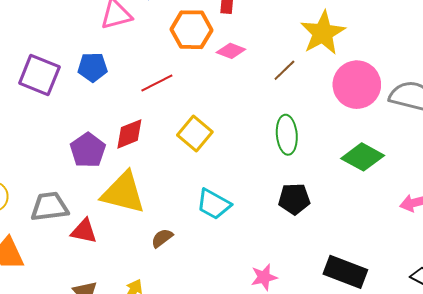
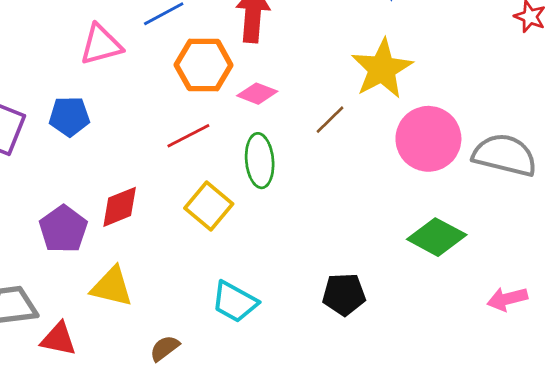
red line: (157, 83) -> (188, 136), moved
green ellipse: (287, 135) -> (260, 161), moved
yellow triangle: (123, 193) -> (112, 287), size x0.7

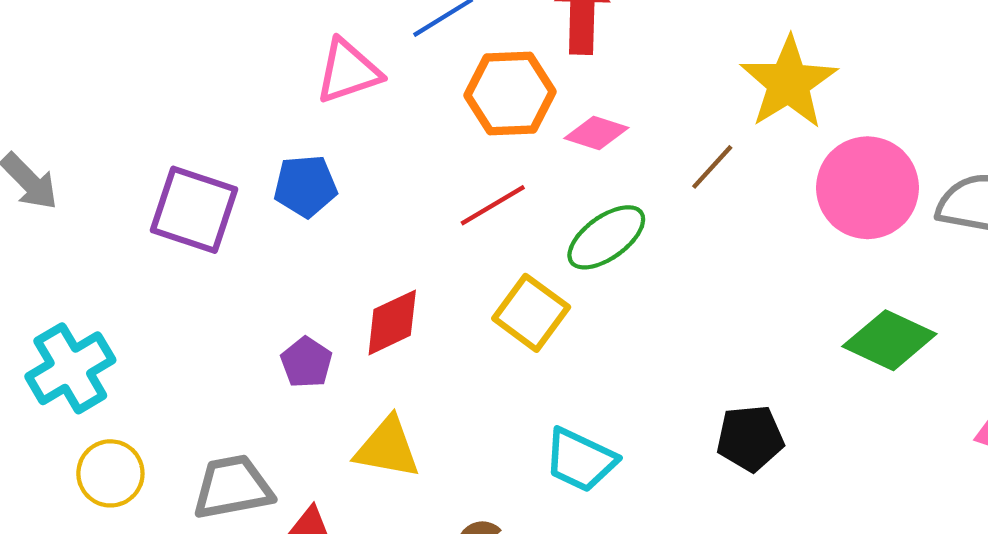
green ellipse: (260, 161) -> (606, 237), turned 63
purple pentagon: (63, 229) -> (306, 362), size x0.7

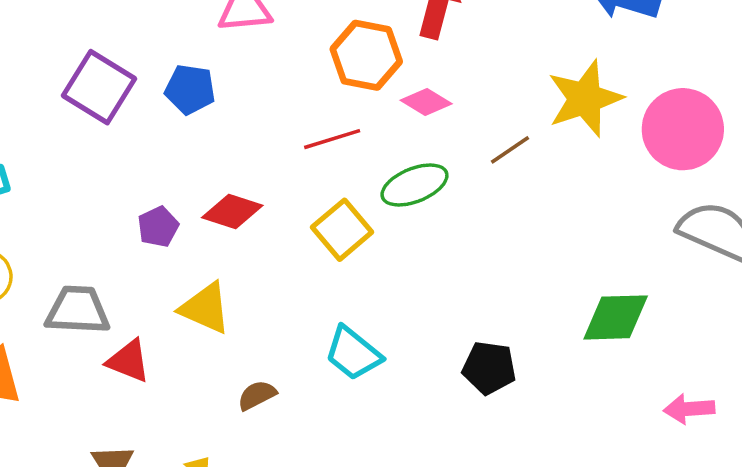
pink circle: (868, 188) -> (683, 129), moved
red diamond: (392, 322) -> (232, 211), turned 30
green diamond: (889, 340) -> (616, 317), turned -40

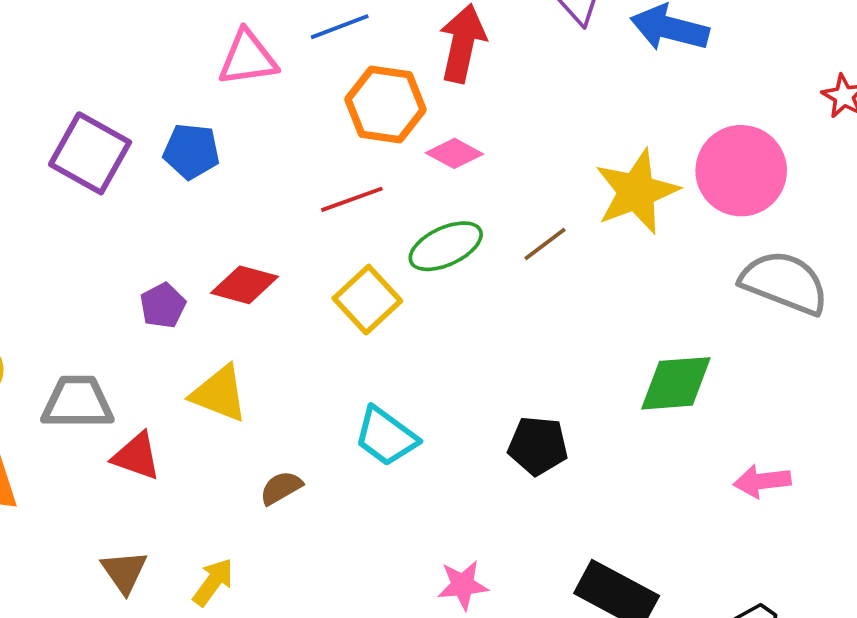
yellow star: (585, 99) -> (637, 192), moved
brown line: (510, 150) -> (545, 244), moved

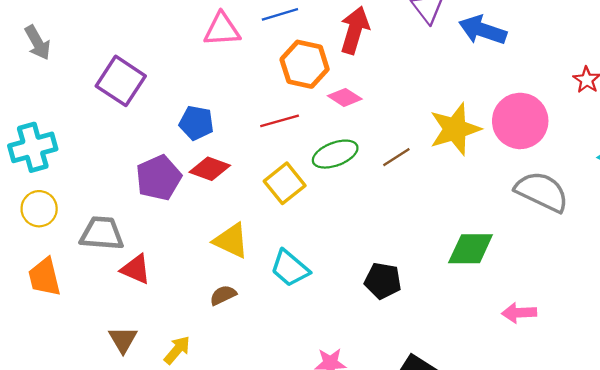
blue pentagon: (191, 151) -> (196, 123), moved
purple pentagon: (163, 306) -> (159, 178), size x1.6
yellow triangle: (219, 394) -> (231, 241), moved

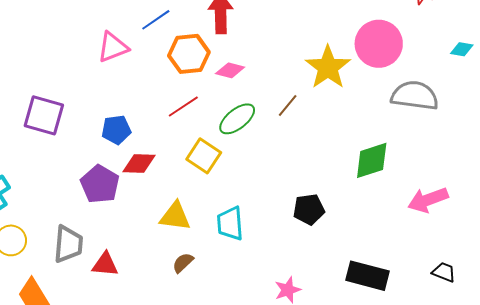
gray trapezoid: (102, 233) -> (68, 244), turned 108
cyan trapezoid: (290, 268) -> (230, 223), turned 63
pink arrow: (519, 313) -> (428, 200), size x1.4

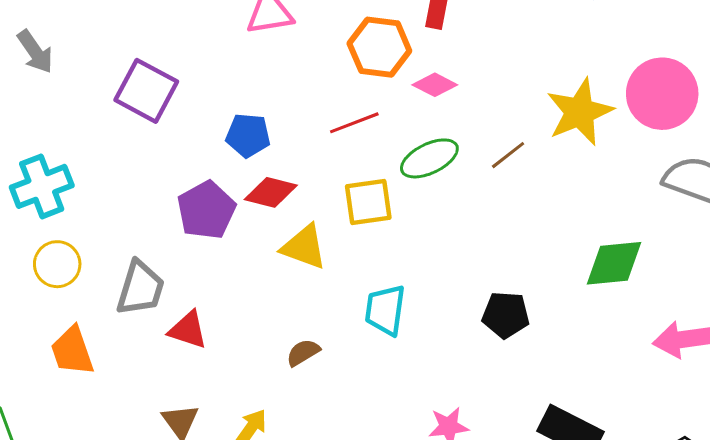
yellow square: (204, 156) -> (368, 202), turned 36
yellow triangle: (175, 216) -> (304, 247), moved

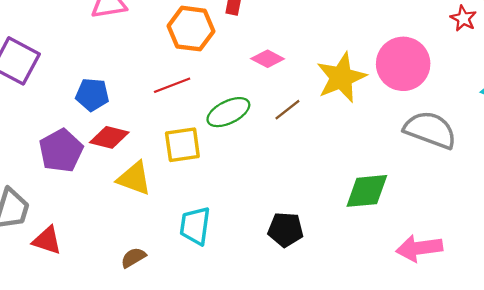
pink diamond: (435, 85) -> (268, 59), moved

